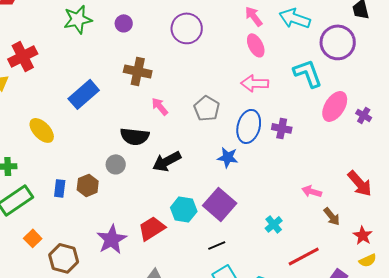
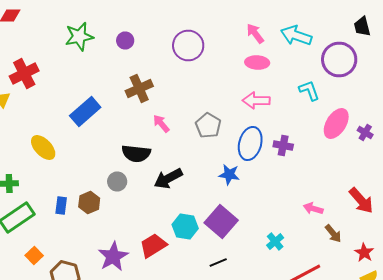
pink ellipse: (256, 45) -> (257, 62), turned -60
brown cross: (138, 71) -> (139, 88), turned -36
cyan L-shape: (308, 73) -> (309, 90), size x0.7

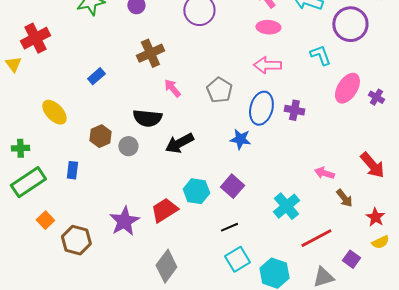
blue rectangle: (85, 112) -> (96, 76), size x0.6
brown hexagon: (89, 202) -> (100, 136), moved
purple square: (221, 222) -> (232, 186), size x0.7
cyan cross: (275, 242) -> (286, 206), size x1.5

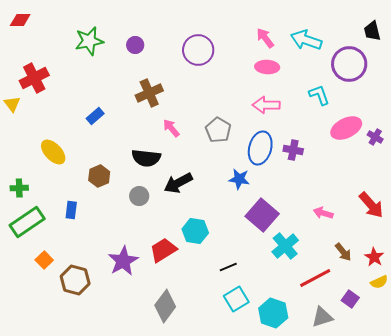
pink ellipse: (347, 88) -> (346, 128), turned 32
gray circle: (128, 146) -> (139, 196), moved
purple square: (232, 186) -> (262, 215), moved, size x1.4
brown arrow: (344, 198) -> (343, 252), moved

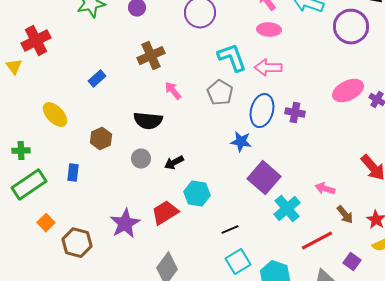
cyan L-shape: (319, 95) -> (232, 58), moved, size x1.4
black arrow: (178, 183) -> (174, 163), moved, size x0.7
pink arrow: (323, 213) -> (325, 189), moved

